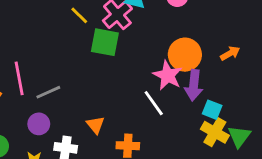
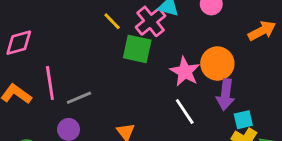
orange arrow: (230, 53) -> (262, 31), moved, size x1.4
pink star: (168, 75) -> (185, 72), moved
cyan square: (212, 110) -> (243, 120), turned -36

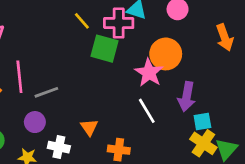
pink cross: (151, 21) -> (119, 23), turned 36
orange arrow: (262, 31) -> (225, 37), turned 95
orange circle: (217, 64) -> (166, 54), moved

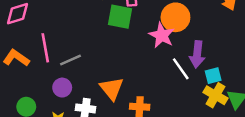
white line: (147, 111) -> (181, 69), moved
orange triangle: (89, 127) -> (112, 89), size x1.5

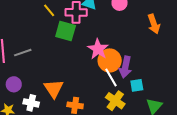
orange circle: (175, 17) -> (110, 60), moved
gray line: (71, 60) -> (23, 53), moved
yellow cross: (215, 95) -> (115, 101), moved

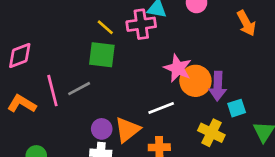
green square: (66, 31) -> (102, 55), moved
white line: (111, 78) -> (161, 108), moved, turned -72
purple circle: (14, 84) -> (102, 129), moved
orange triangle: (54, 89) -> (127, 130), turned 35

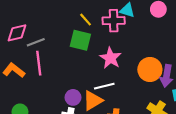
pink star: (178, 68) -> (110, 58), moved
gray line: (79, 89) -> (36, 42), moved
white line: (161, 108) -> (104, 86), moved

